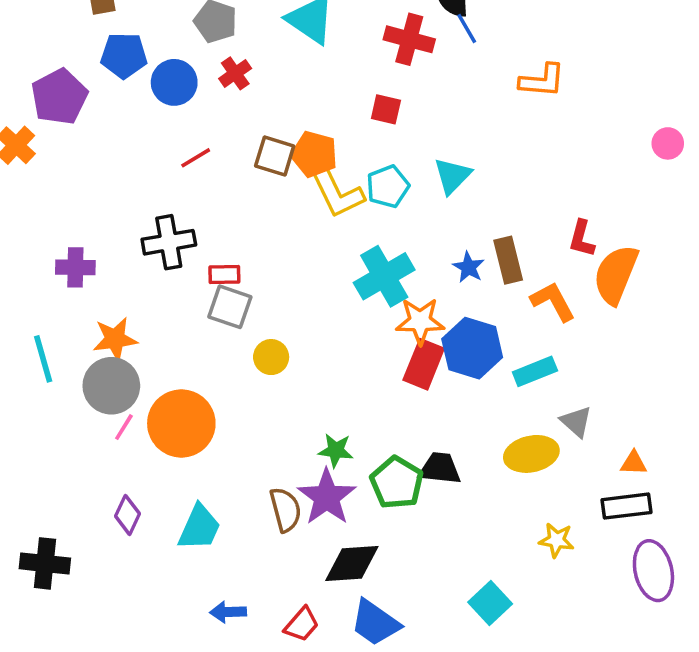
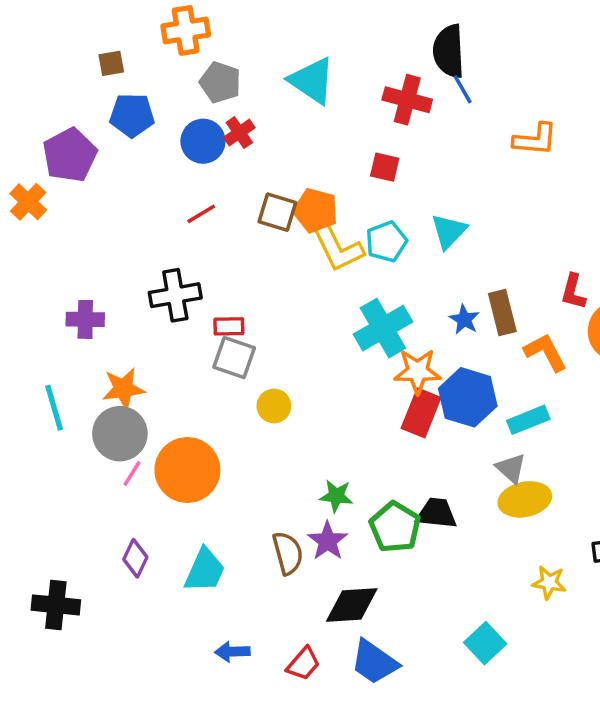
blue circle: (174, 82) -> (203, 141), moved
gray triangle: (576, 422) -> (511, 468), moved
purple star: (327, 497) -> (328, 541), size x0.7

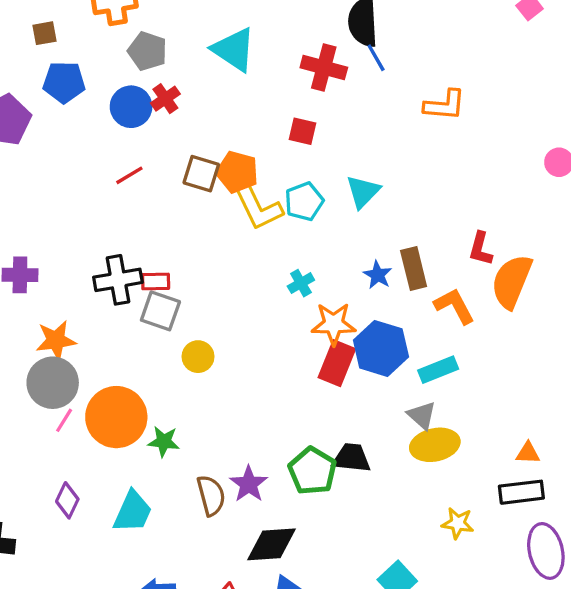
black cross: (175, 295) -> (118, 280), moved
cyan cross: (383, 328) -> (301, 283), size x0.5
green star: (336, 496) -> (164, 442), moved

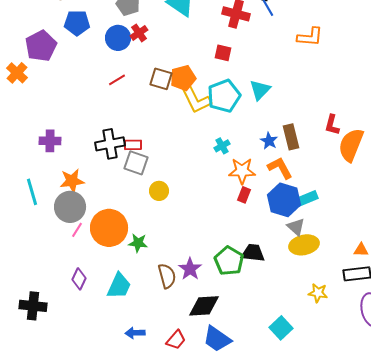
orange pentagon: (237, 172) -> (183, 78), turned -30
cyan pentagon: (304, 201) -> (224, 96), size x1.4
orange L-shape: (454, 306) -> (280, 168), moved
blue hexagon: (381, 348) -> (284, 200), moved
red rectangle: (337, 363) -> (244, 195), size x0.6

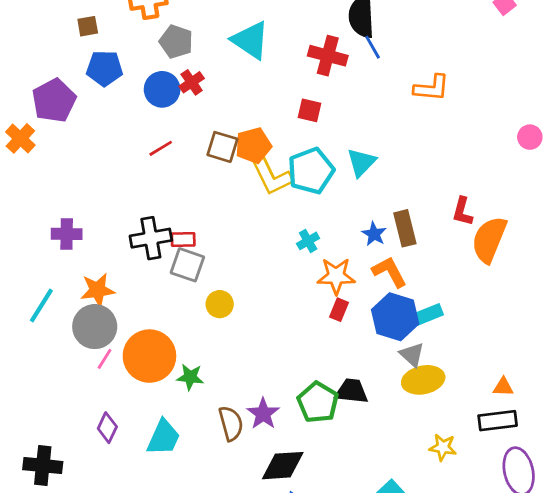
cyan line: (32, 192) -> (41, 306), turned 48

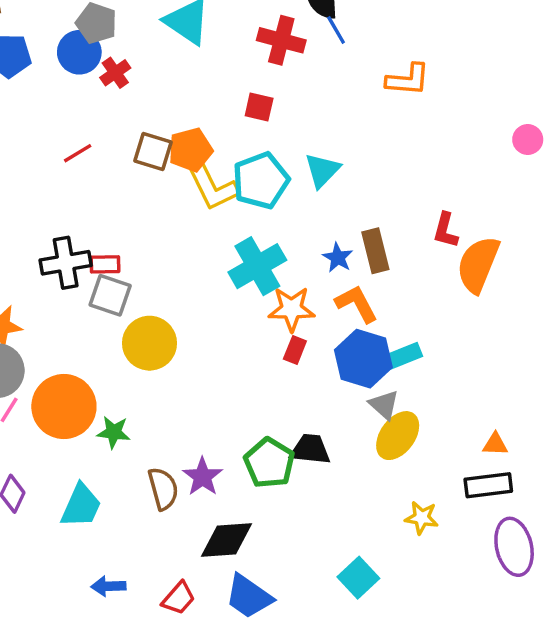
blue circle: (162, 89) -> (79, 52), moved
cyan cross: (308, 241) -> (257, 266), size x2.0
yellow circle: (220, 304) -> (149, 343), size x1.6
yellow ellipse: (423, 380) -> (398, 436), turned -42

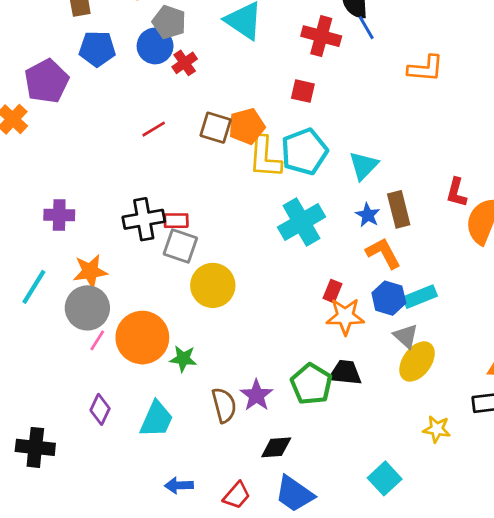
cyan triangle: (322, 170) -> (363, 166), moved
yellow L-shape: (213, 187) -> (265, 157), turned 30
orange star: (292, 309) -> (345, 316), moved
blue hexagon: (363, 359) -> (389, 298), size x0.7
black diamond: (227, 540) -> (276, 447), size x0.7

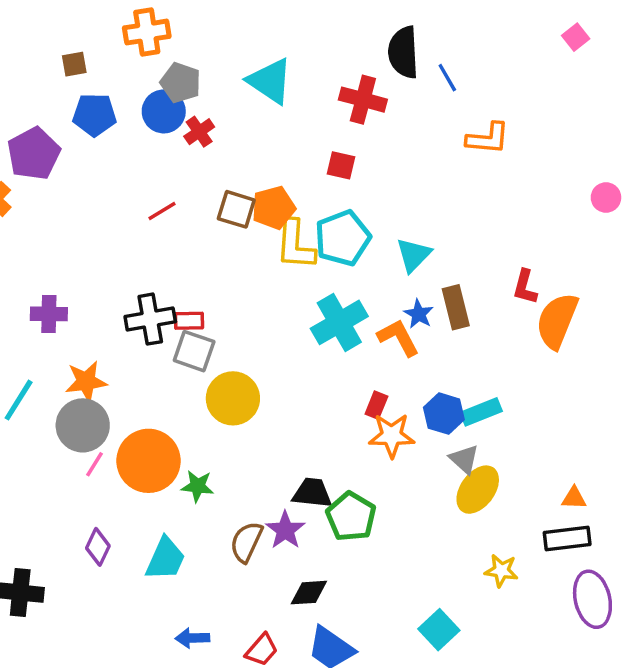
blue line: (366, 28) -> (447, 78), moved
orange L-shape: (383, 253) -> (398, 338), moved
black trapezoid: (345, 373) -> (312, 493), moved
brown semicircle: (224, 405) -> (246, 542), turned -140

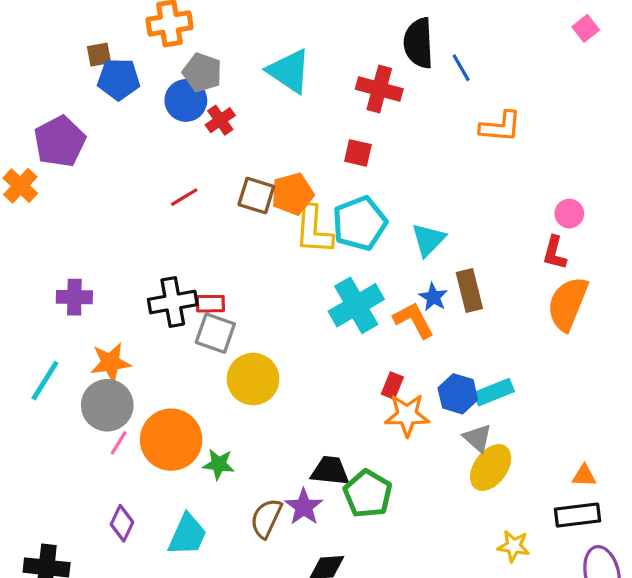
blue pentagon: (94, 115) -> (119, 79), moved
pink circle: (606, 198) -> (569, 214), moved
red L-shape: (525, 287) -> (555, 253), moved

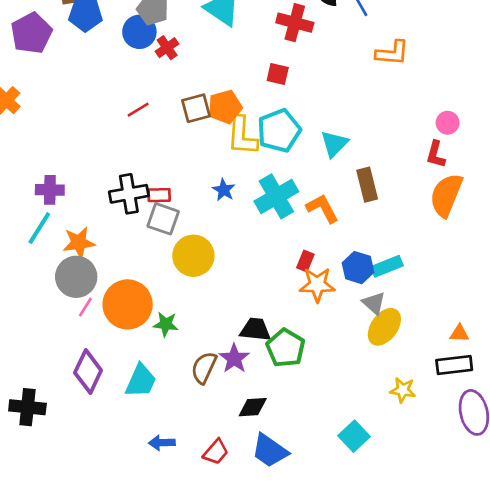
purple pentagon: (60, 141) -> (31, 33), moved
brown square: (256, 196) -> (196, 108), turned -32
blue star: (433, 297) -> (224, 190), moved
cyan line: (45, 381) -> (39, 228), moved
purple diamond: (122, 523) -> (88, 372), size x1.5

